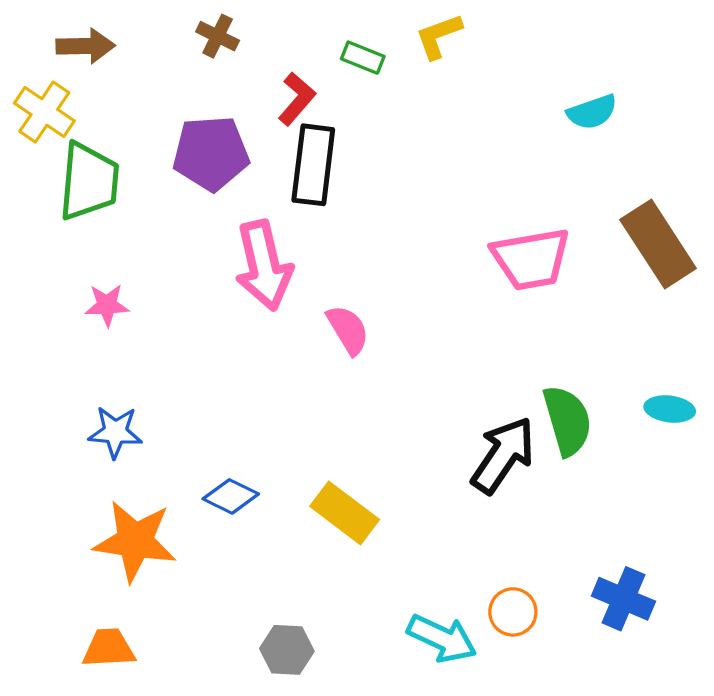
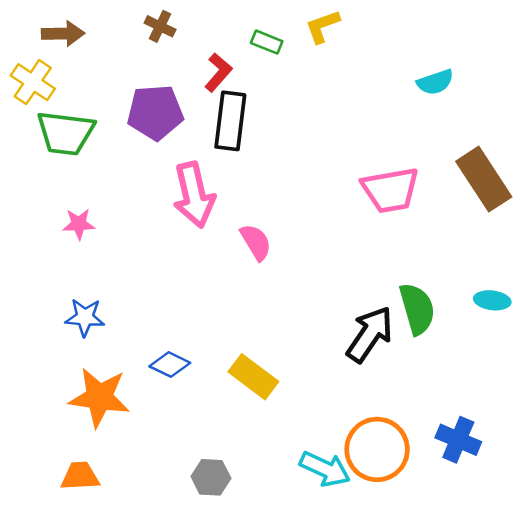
green trapezoid: (89, 181) -> (65, 133), turned 92
orange circle: (513, 612) -> (377, 449), size x1.8

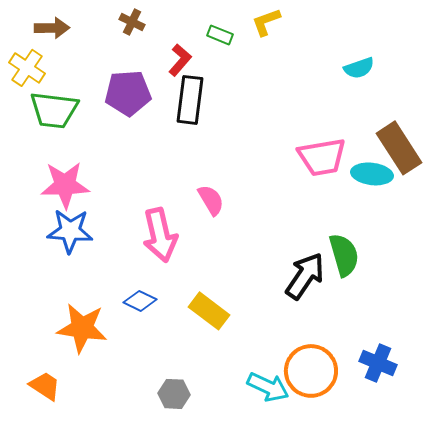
pink arrow: (194, 195) -> (160, 235), moved
pink star: (79, 224) -> (65, 185), size x1.8
cyan ellipse: (492, 300) -> (372, 174), moved, size x1.4
blue star: (85, 317) -> (70, 231), moved, size x1.4
orange trapezoid: (80, 476) -> (45, 386), moved, turned 36

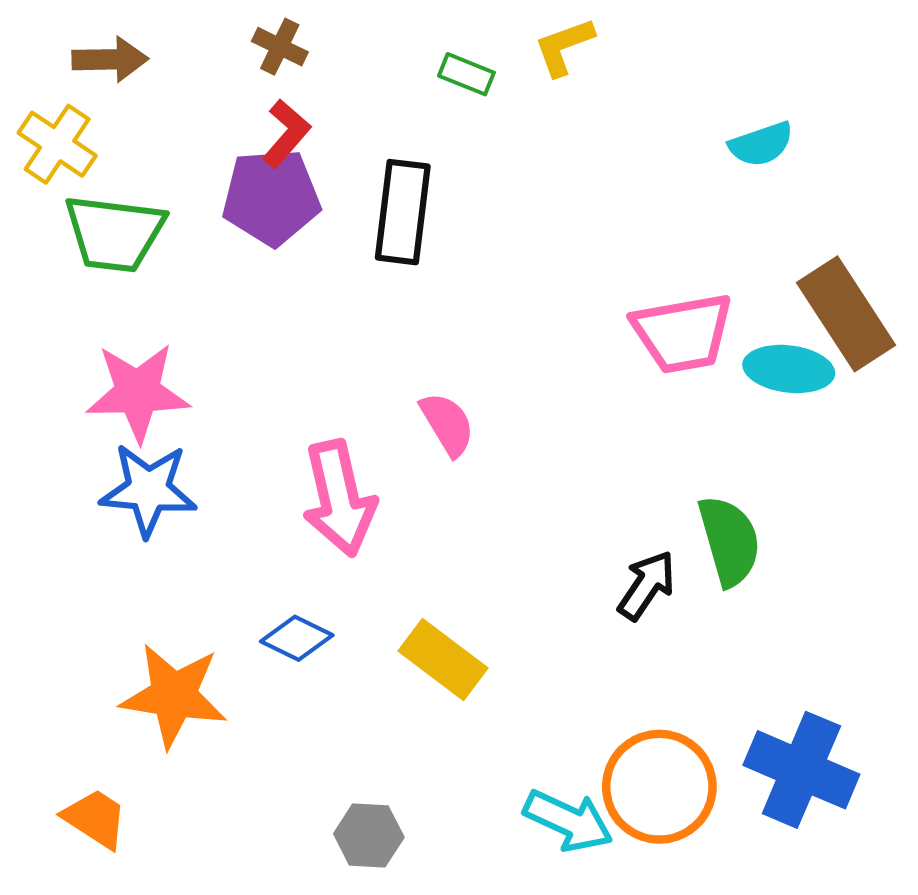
red L-shape: (180, 60) -> (286, 134), moved
black arrow: (305, 276) -> (647, 585), size x0.7
blue cross: (378, 363) -> (801, 770), size x1.4

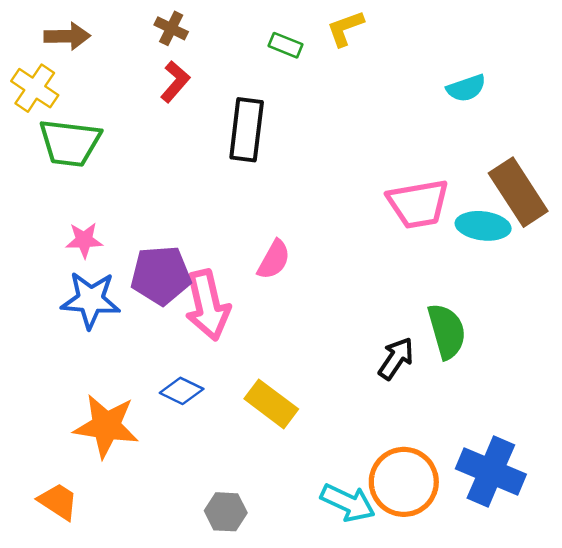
purple pentagon: (271, 197) -> (161, 275), moved
pink star: (138, 392) -> (84, 240), size x0.6
pink semicircle: (447, 424) -> (274, 260), turned 60

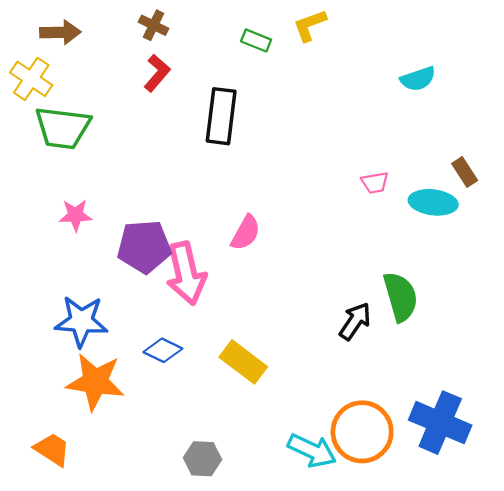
brown rectangle: (518, 192) -> (465, 172), size x0.5
pink trapezoid: (418, 204) -> (375, 183), size x0.5
blue star: (91, 300) -> (81, 321), moved

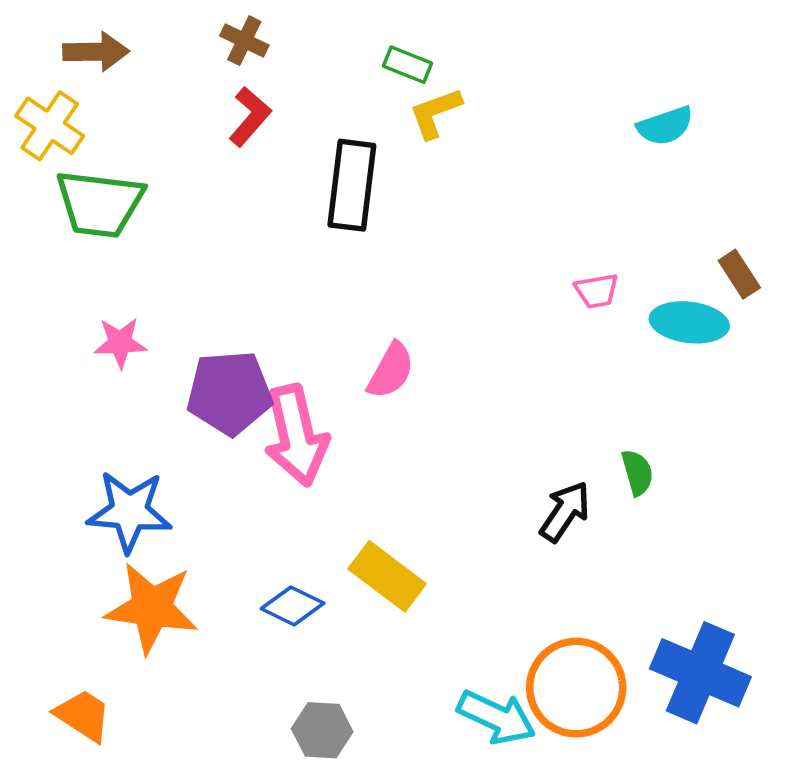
yellow L-shape: (310, 25) -> (435, 113), moved
green semicircle: (401, 297) -> (637, 473), size x0.6
blue diamond: (163, 350) -> (293, 606), moved

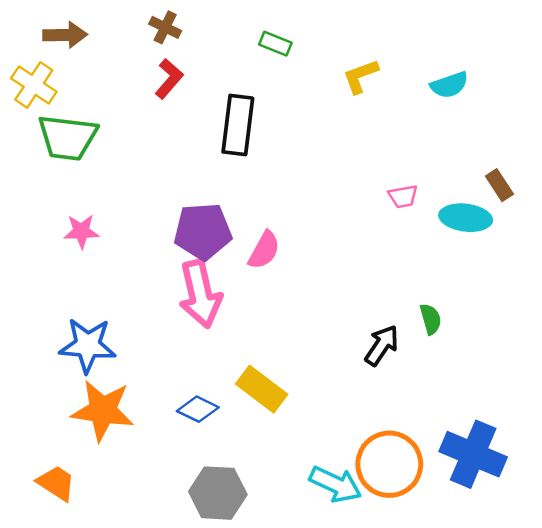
yellow L-shape: (435, 113) -> (360, 76), moved
purple pentagon: (229, 393) -> (203, 231), moved
gray hexagon: (322, 730) -> (218, 493), size x1.4

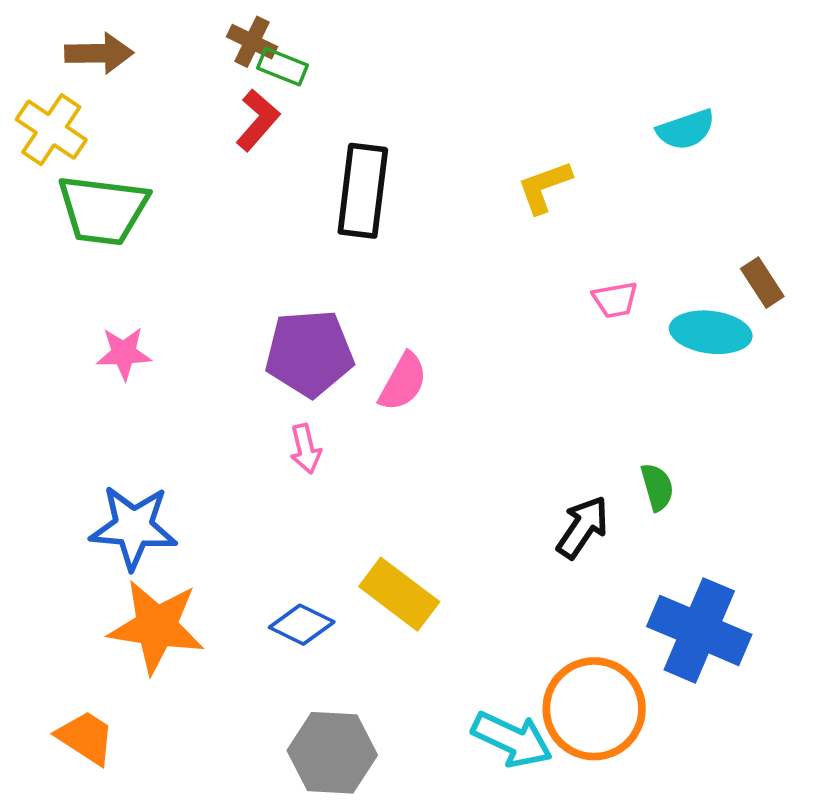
green rectangle: (275, 44) -> (283, 67), moved
yellow L-shape: (360, 76) -> (544, 187), moved
pink arrow: (200, 294) -> (305, 449), size x0.5
blue cross: (473, 454) -> (699, 630), moved

